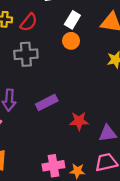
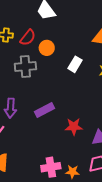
white rectangle: (72, 20) -> (75, 64), moved
orange circle: (71, 41) -> (47, 48), moved

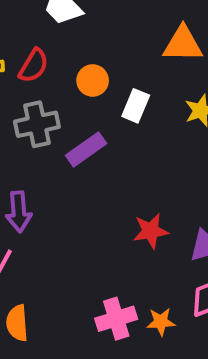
orange circle: (47, 48) -> (93, 80), moved
purple rectangle: (44, 110) -> (86, 149), moved

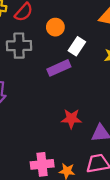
purple rectangle: (86, 149) -> (59, 68), moved

